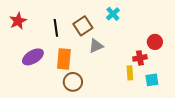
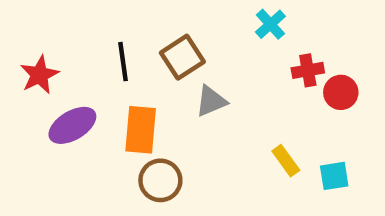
cyan cross: (113, 14) -> (270, 24), moved
red star: (18, 21) -> (39, 75), moved
red cross: (140, 58) -> (308, 70), moved
yellow rectangle: (130, 73) -> (286, 161), turned -32

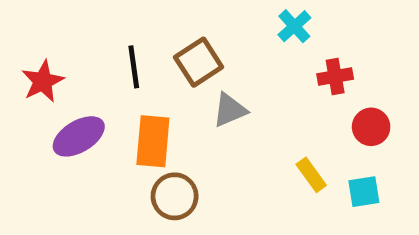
red circle: (341, 92) -> (371, 127), moved

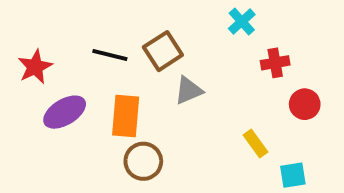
black line: (134, 67) -> (110, 55), turned -68
cyan square: (364, 192) -> (293, 175), moved

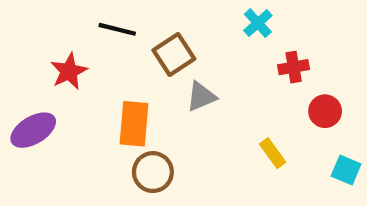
black line: (110, 55) -> (117, 29), moved
red star: (35, 67) -> (69, 71), moved
purple ellipse: (65, 112) -> (33, 130), moved
cyan square: (293, 175) -> (346, 170), moved, turned 32

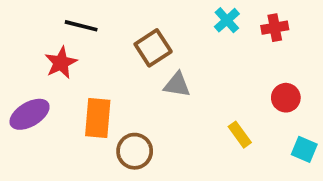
black line: (117, 29) -> (81, 26), moved
red cross: (294, 67) -> (275, 28), moved
gray triangle: (201, 96) -> (177, 85), turned 32
orange rectangle: (134, 124) -> (98, 118), moved

